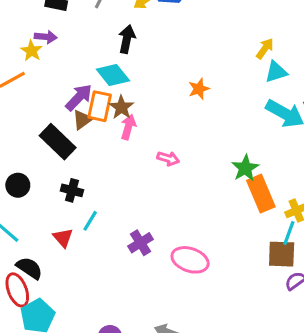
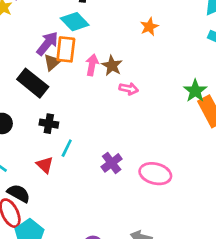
brown star: (121, 107) -> (112, 66), moved

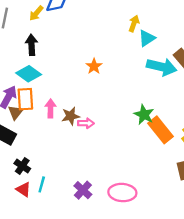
brown star: (112, 66) -> (71, 116), moved, turned -30
black cross: (49, 124) -> (22, 166), turned 35
red triangle: (45, 165) -> (23, 190), moved

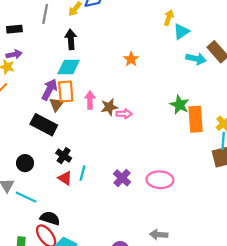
cyan arrow: (162, 67) -> (196, 59), size x0.7
cyan diamond: (29, 74) -> (69, 67), turned -35
orange rectangle: (160, 130) -> (196, 119), turned 35

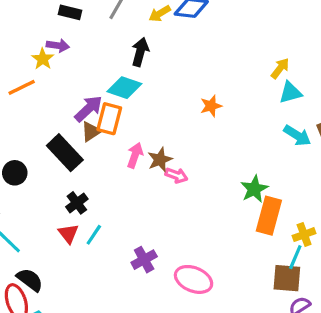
pink arrow: (90, 100) -> (135, 155), moved
brown star: (109, 107) -> (160, 160), turned -30
black circle: (25, 163) -> (15, 173), moved

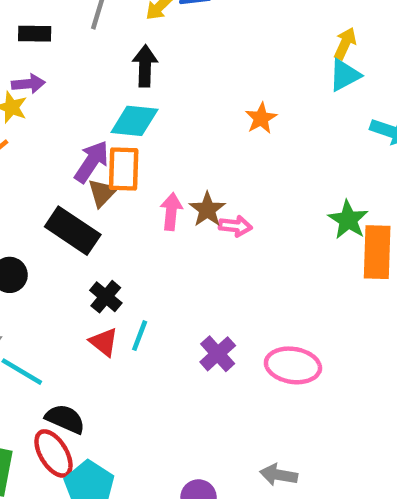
cyan triangle: (290, 93) -> (345, 75), moved

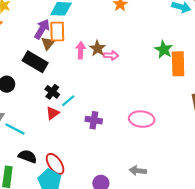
cyan line: (140, 336) -> (68, 101), moved, turned 32
red triangle: (104, 342) -> (53, 113), turned 48
purple cross: (218, 354) -> (94, 120), moved, turned -35
black semicircle: (65, 419) -> (28, 156), moved
red ellipse: (53, 453) -> (55, 164), moved

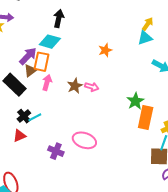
pink arrow: (81, 50) -> (47, 83), moved
pink arrow: (111, 55) -> (92, 87), moved
cyan line: (68, 101) -> (35, 117), moved
pink ellipse: (142, 119) -> (84, 140), moved

